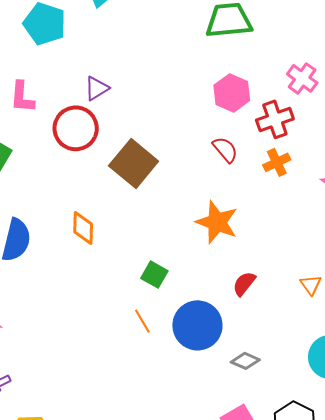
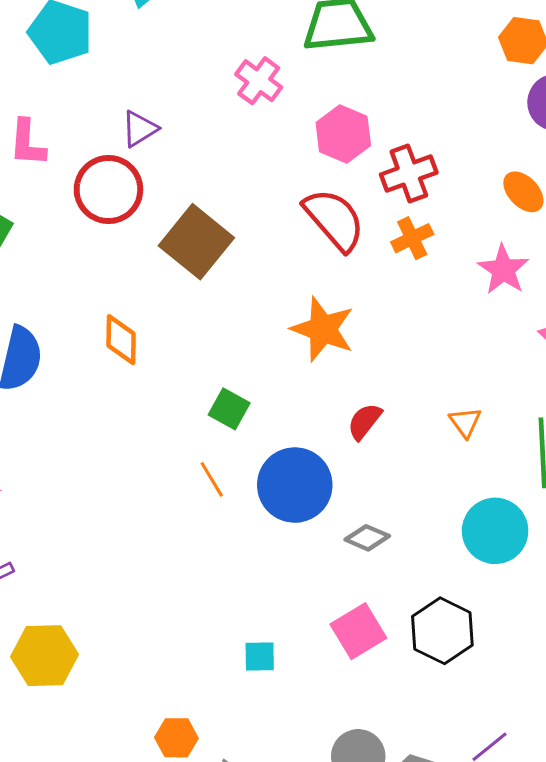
pink cross: (302, 78) -> (259, 81), moved
red semicircle: (225, 150) -> (334, 220), size x1.6

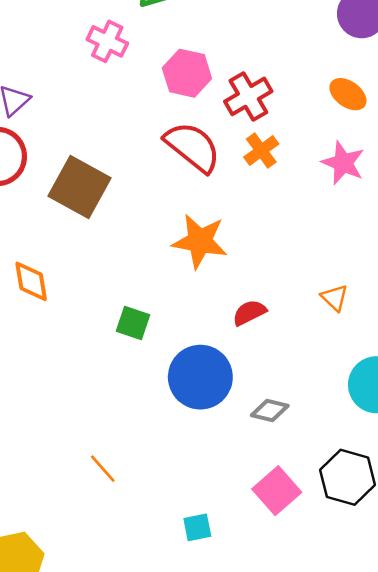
red semicircle: (365, 421) -> (249, 313), turned 36
orange line: (212, 479) -> (103, 469), moved

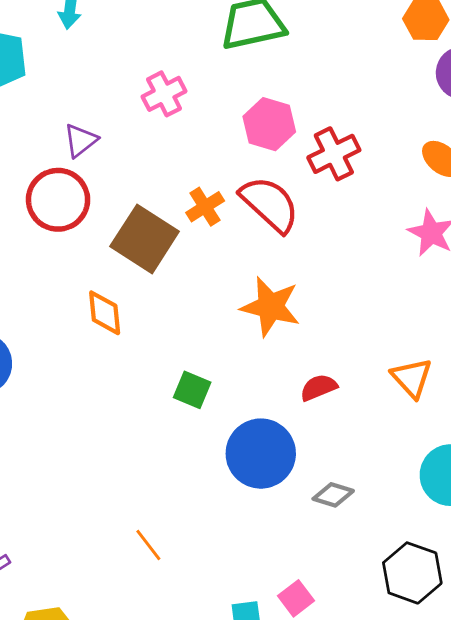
pink cross: (107, 41) -> (164, 94), moved, turned 33
orange cross: (261, 151) -> (205, 207), moved
orange diamond: (31, 281) -> (105, 313), moved
orange triangle: (334, 298) -> (412, 378), size x1.4
pink square: (277, 491) -> (296, 598), moved, size x0.7

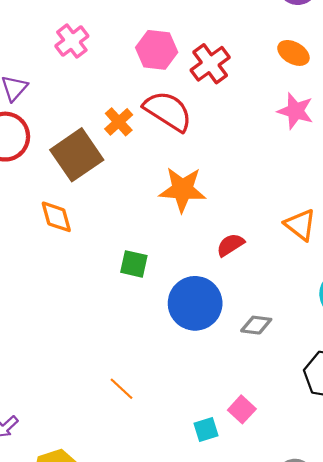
brown square: (145, 239) -> (77, 155), turned 33

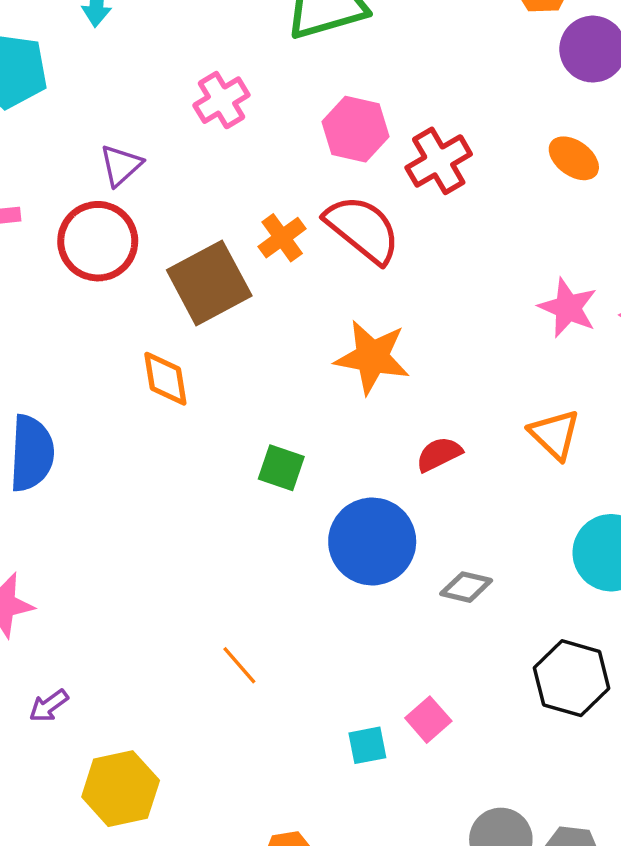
pink star: (295, 111) -> (568, 308), moved

